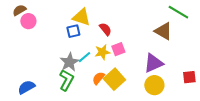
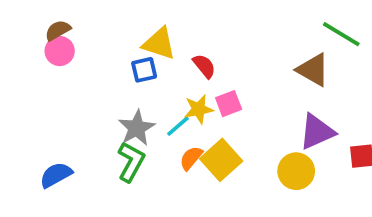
brown semicircle: (19, 10) -> (58, 30), moved
cyan line: (84, 57) -> (178, 126), moved
purple triangle: (153, 63) -> (317, 132), moved

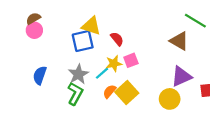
blue square: (144, 70) -> (83, 41), size x1.5
blue semicircle: (56, 175) -> (40, 75), moved, turned -42

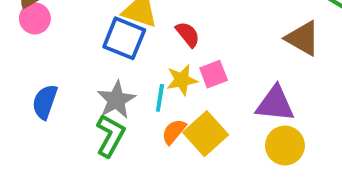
blue square: (83, 41) -> (124, 38), turned 35
cyan line: (102, 73) -> (160, 98), turned -40
purple triangle: (181, 76) -> (275, 104), moved, turned 30

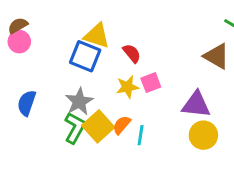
cyan line: (160, 98) -> (141, 135), moved
yellow square: (206, 134) -> (98, 126), moved

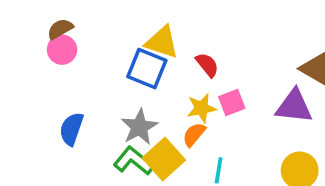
purple triangle: (196, 104) -> (294, 106), moved
orange semicircle: (122, 125) -> (194, 135), moved
green L-shape: (75, 128) -> (134, 161), turned -80

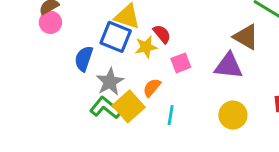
yellow star: (202, 108) -> (146, 47), moved
blue semicircle: (71, 129) -> (84, 59), moved

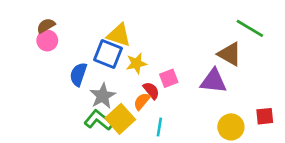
red semicircle: (162, 34) -> (151, 90), moved
yellow circle: (233, 115) -> (231, 127), moved

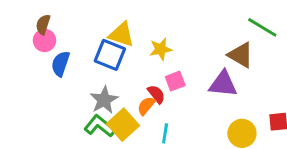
brown semicircle: (46, 26) -> (43, 24), turned -42
yellow star: (136, 63) -> (161, 49), moved
blue semicircle: (78, 74) -> (60, 64), moved

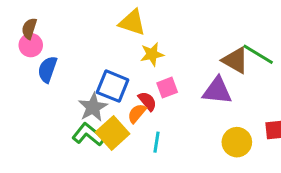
green line: (262, 27) -> (258, 54), moved
yellow triangle: (121, 35) -> (132, 22), moved
blue square: (110, 55) -> (113, 86), moved

